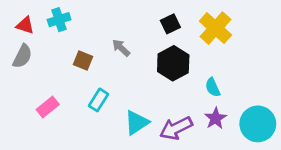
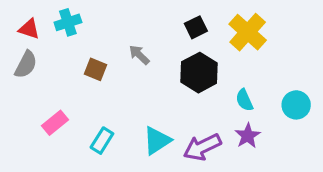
cyan rectangle: (98, 100) -> (102, 141), moved
cyan circle: (258, 124) -> (296, 105), moved, size x0.7

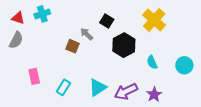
black square: (196, 27) -> (107, 21), moved, turned -32
brown square: (95, 69) -> (72, 46), moved
pink rectangle: (55, 123) -> (34, 76), turned -63
purple star: (248, 136) -> (154, 95), moved

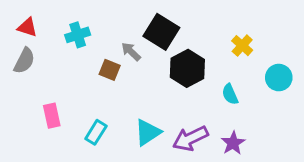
cyan cross: (42, 14) -> (78, 35), moved
yellow cross: (154, 20) -> (242, 46), moved, size x0.6
black square: (107, 21) -> (161, 32), size x1.6
cyan circle: (184, 65) -> (279, 78), moved

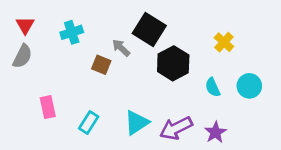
red triangle: (27, 27) -> (25, 25), turned 42
cyan circle: (279, 78) -> (249, 86), moved

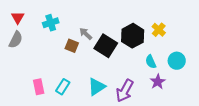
black square: (149, 29) -> (106, 46), moved
black hexagon: (173, 63) -> (133, 36), moved
pink rectangle: (48, 107) -> (39, 87), moved
purple arrow: (176, 128) -> (125, 91), turned -35
purple star: (215, 132) -> (158, 82), moved

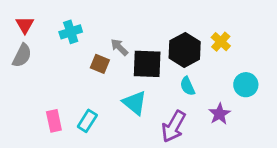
black square: (106, 46) -> (147, 64), turned -30
cyan semicircle: (151, 62) -> (187, 86), moved
cyan triangle: (97, 87) -> (135, 103), moved, turned -48

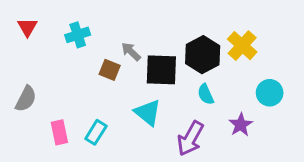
yellow cross: (221, 42) -> (242, 46), size x1.4
gray semicircle: (22, 56) -> (26, 99), moved

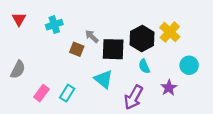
pink rectangle: (59, 132) -> (41, 93), turned 49

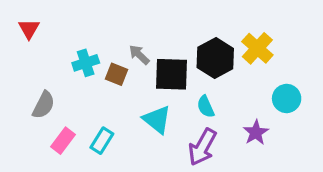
cyan cross: (54, 25) -> (86, 63), moved
cyan semicircle: (144, 66) -> (206, 107), moved
gray semicircle: (18, 70) -> (44, 105), moved

